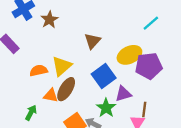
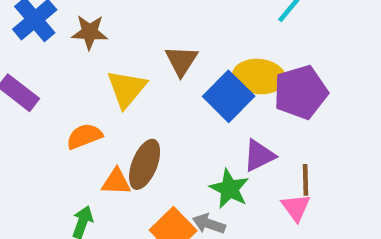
brown star: (49, 20) -> (90, 32), turned -30
yellow ellipse: (129, 55) -> (259, 77), turned 40
yellow triangle: (62, 66) -> (127, 89), moved
blue square: (104, 76) -> (229, 96), moved

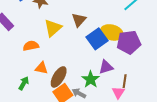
brown ellipse: (145, 164) -> (59, 77), moved

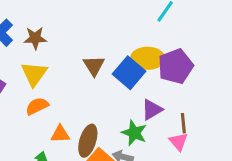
brown triangle: (79, 20) -> (94, 66), moved
yellow triangle: (53, 28) -> (34, 74), moved

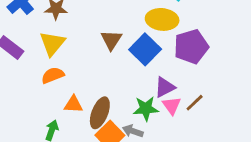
yellow ellipse: (148, 58) -> (162, 19), moved
brown line: (183, 123) -> (195, 103), turned 48
green star: (134, 133) -> (146, 109), turned -30
pink triangle: (179, 142) -> (172, 106), moved

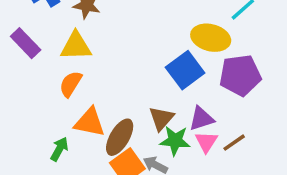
brown triangle: (111, 40) -> (161, 118), moved
yellow triangle: (52, 43) -> (76, 46), turned 40
orange semicircle: (53, 75) -> (71, 84), turned -45
orange triangle: (73, 104) -> (90, 122), size x1.4

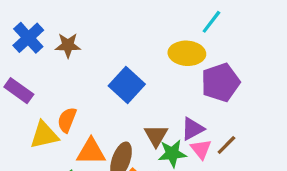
yellow triangle: (76, 46) -> (44, 135), moved
blue square: (185, 70) -> (127, 85), moved

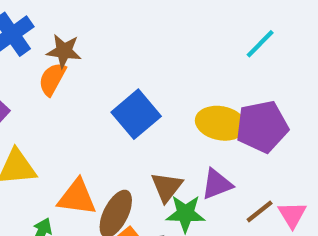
yellow ellipse: (187, 53) -> (221, 123), moved
orange semicircle: (67, 120) -> (52, 79), moved
pink triangle: (201, 149) -> (292, 215), moved

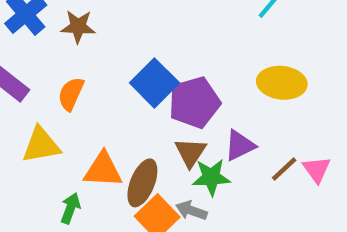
orange semicircle: (52, 79) -> (71, 94), moved
yellow ellipse: (221, 123) -> (282, 83), moved
purple pentagon: (262, 127) -> (194, 102), moved

